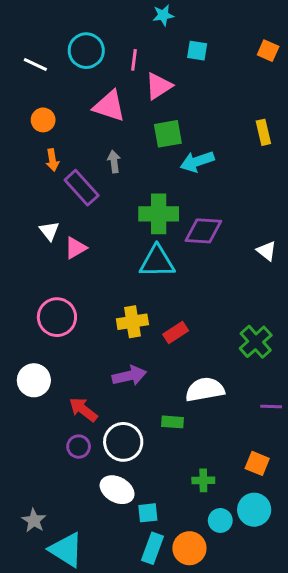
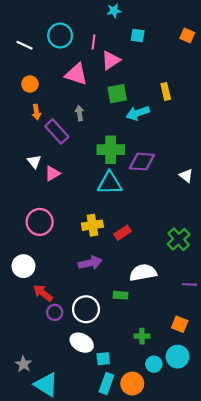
yellow rectangle: (263, 132) -> (166, 92), moved
red arrow: (83, 410) -> (43, 293), moved

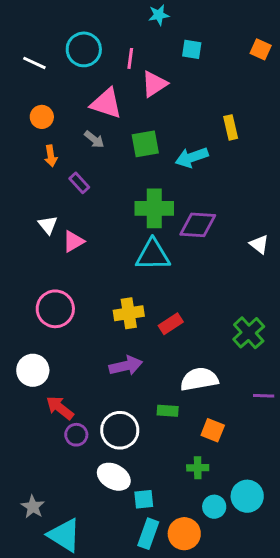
green square: (117, 94) -> (145, 144), moved
gray arrow: (79, 113) -> (94, 139), moved, turned 136
purple rectangle: (57, 131) -> (79, 183), size x0.6
orange square: (180, 324) -> (213, 430), moved

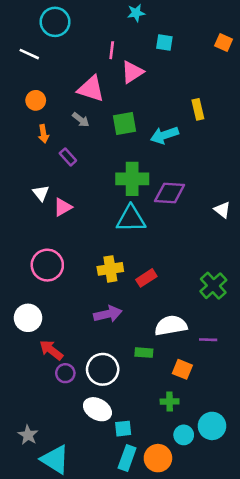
cyan circle: (84, 49) -> (55, 22), moved
purple line: (264, 396) -> (208, 340), moved

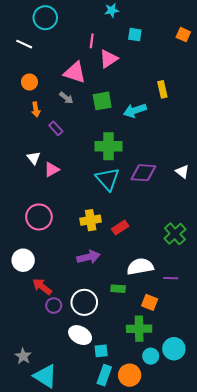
purple diamond: (170, 193) -> (143, 173), moved
cyan triangle: (131, 219) -> (107, 179), turned 50
green cross: (170, 401) -> (139, 329), size x1.6

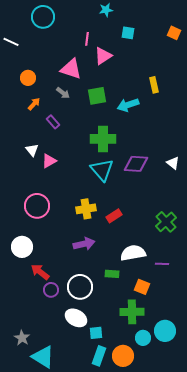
white line: (24, 44) -> (11, 42), moved
orange arrow: (36, 109) -> (34, 104), turned -128

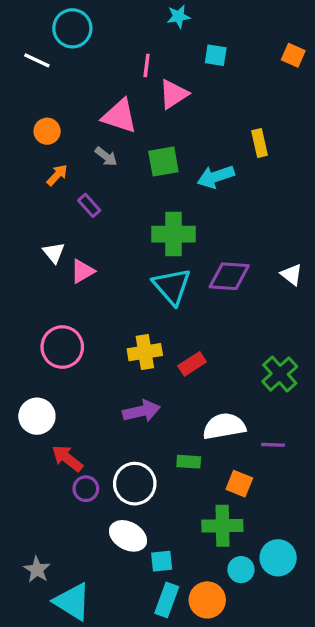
white line: (11, 42) -> (37, 60), moved

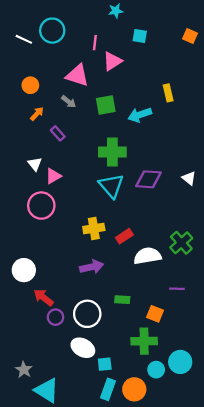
cyan circle: (72, 28) -> (52, 31), moved
pink circle: (62, 347) -> (41, 206), moved
white semicircle: (224, 426) -> (147, 256), moved

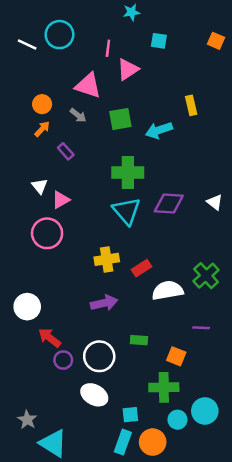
orange circle: (30, 85) -> (42, 104), moved
cyan square: (105, 364) -> (130, 415), moved

